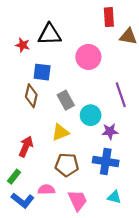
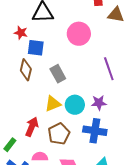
red star: (23, 45) -> (21, 33), moved
cyan circle: (91, 115) -> (75, 105), moved
red arrow: (26, 146) -> (32, 127), moved
brown pentagon: (67, 165) -> (59, 134), turned -30

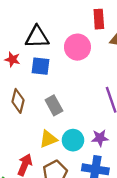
pink circle: (79, 34) -> (77, 47), moved
blue square: (36, 48) -> (40, 66), moved

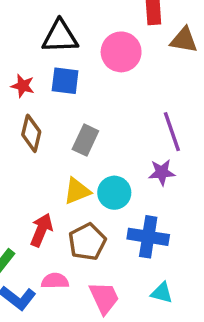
red star: (12, 59) -> (23, 86), moved
gray rectangle: (54, 105) -> (85, 140), turned 54
purple star: (100, 138) -> (162, 172), moved

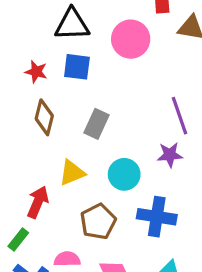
yellow triangle: (77, 191) -> (72, 173), moved
red arrow: (41, 230) -> (38, 202), moved

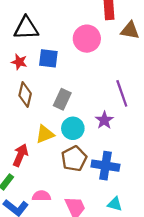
black triangle: (72, 24) -> (26, 28), moved
purple star: (170, 155) -> (104, 120), moved, turned -30
cyan circle: (124, 174) -> (73, 128), moved
brown pentagon: (98, 222) -> (74, 159), moved

